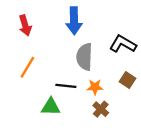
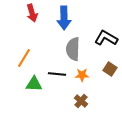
red arrow: (25, 25) -> (32, 13), moved
green triangle: (51, 107) -> (34, 84), moved
brown cross: (101, 109) -> (81, 101), moved

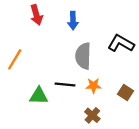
blue arrow: (64, 18) -> (73, 21), size x0.7
orange line: (24, 58) -> (15, 59), moved
brown square: (110, 69) -> (125, 92), moved

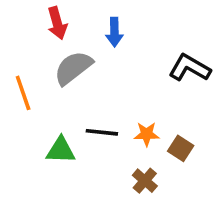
gray semicircle: (83, 56) -> (73, 68), moved, turned 50
orange line: (15, 59) -> (23, 93), turned -50
brown square: (125, 92) -> (181, 148), moved

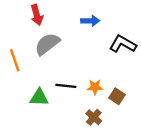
blue arrow: (114, 32) -> (90, 21), moved, turned -90

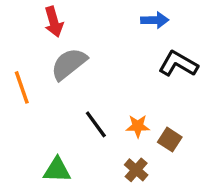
blue arrow: (90, 21) -> (155, 20), moved
black line: (66, 86) -> (96, 124), turned 48
green triangle: (39, 97) -> (57, 170), moved

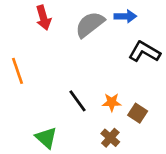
gray semicircle: (69, 64) -> (90, 24), moved
green triangle: (57, 170) -> (46, 138), turned 40

